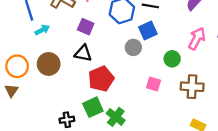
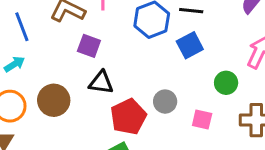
purple square: (86, 27) -> (89, 46), moved
cyan arrow: (42, 30) -> (14, 64), moved
gray circle: (133, 47) -> (165, 102), moved

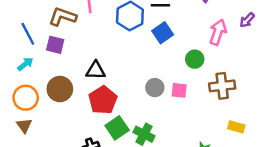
purple square: (89, 46) -> (55, 45), moved
gray circle: (165, 102) -> (155, 88), moved
red pentagon: (128, 117) -> (103, 100), moved

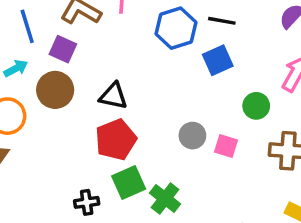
brown circle: (60, 89) -> (55, 90), moved

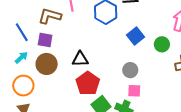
blue square: (218, 60) -> (135, 36), moved
pink square: (226, 146) -> (134, 91), moved

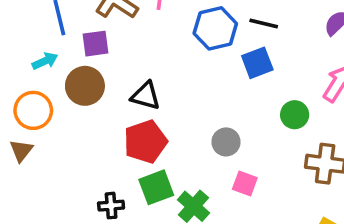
blue square: (135, 36) -> (257, 63), moved
purple square: (45, 40) -> (95, 44), turned -35
pink square: (134, 91) -> (245, 184), moved

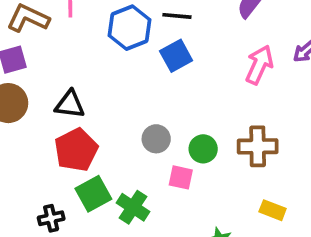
green circle: (295, 115) -> (203, 149), moved

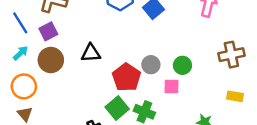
brown cross: (258, 146) -> (231, 55), moved
red pentagon: (76, 150) -> (126, 77), moved

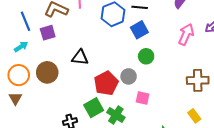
brown circle: (51, 60) -> (47, 72), moved
green circle: (182, 65) -> (146, 56), moved
yellow rectangle: (235, 96) -> (194, 116), turned 32

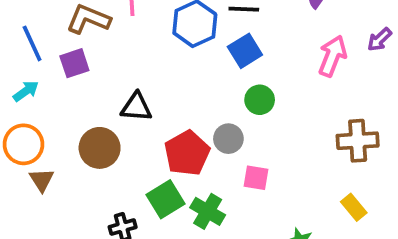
brown circle: (47, 72) -> (100, 148), moved
brown triangle: (15, 98) -> (42, 180), moved

